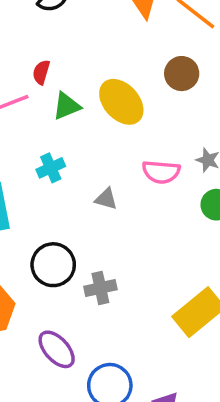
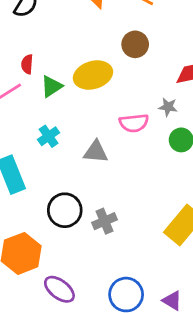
yellow ellipse: (121, 102) -> (93, 75), turned -54
gray triangle: (106, 199) -> (96, 152), size x1.4
purple ellipse: (57, 349) -> (59, 289), moved

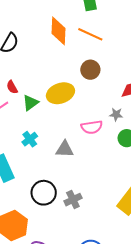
red semicircle: (27, 64) -> (12, 87), turned -32

